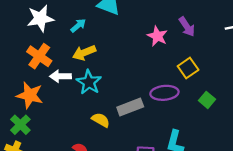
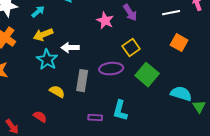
white arrow: (60, 76) -> (70, 48), moved
green square: (207, 100) -> (147, 75), size x1.6
gray rectangle: (130, 107) -> (82, 81), turned -60

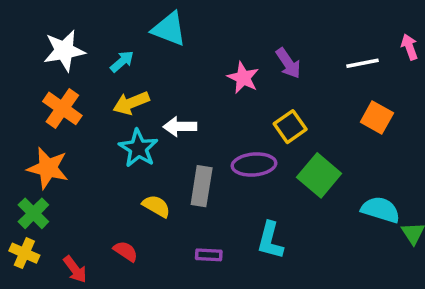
purple rectangle: (95, 118) -> (209, 255), moved

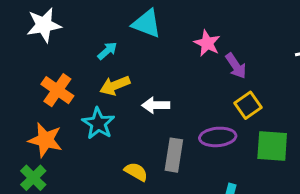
white star: (64, 51) -> (44, 25), moved
purple arrow: (288, 63) -> (236, 66), moved
pink star: (243, 78) -> (207, 43), moved
cyan star: (138, 148) -> (98, 123), moved
green square: (319, 175) -> (272, 146), turned -36

